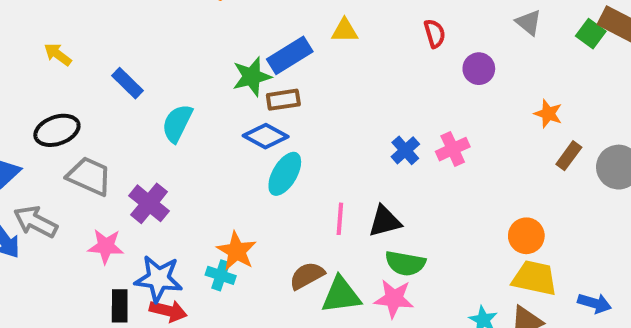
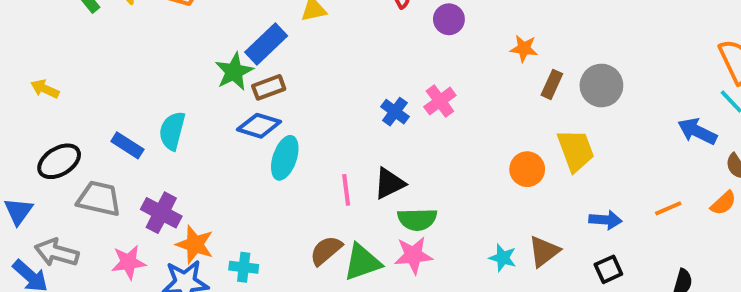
blue rectangle: (128, 83) -> (127, 145), moved
orange star: (237, 251) -> (195, 244), moved
yellow trapezoid: (535, 278) -> (576, 150), moved, turned 69

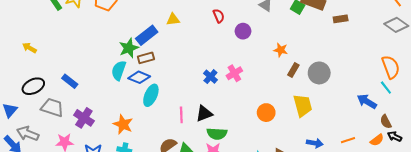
cyan semicircle: (172, 131) -> (119, 70), moved
orange circle: (527, 169) -> (266, 113), moved
orange star: (195, 244) -> (123, 124), moved

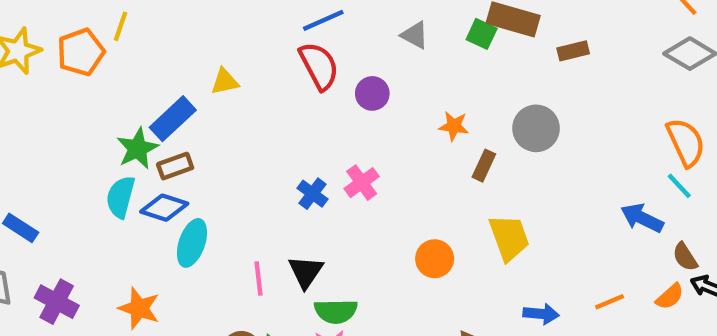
red semicircle: (219, 16) -> (319, 66), size x1.6
gray circle: (319, 73) -> (536, 128), moved
black triangle: (204, 114) -> (306, 272), turned -30

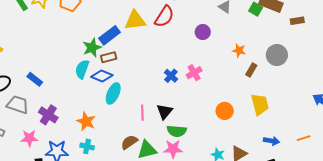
red semicircle: (319, 66) -> (164, 16), moved, turned 55
yellow triangle: (225, 81) -> (135, 20), size x1.6

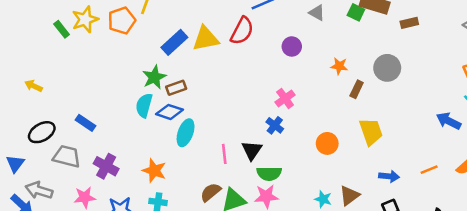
blue rectangle: (110, 35) -> (174, 42), moved
blue cross: (171, 76) -> (275, 125), moved

